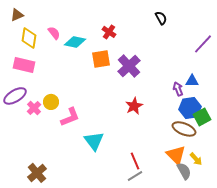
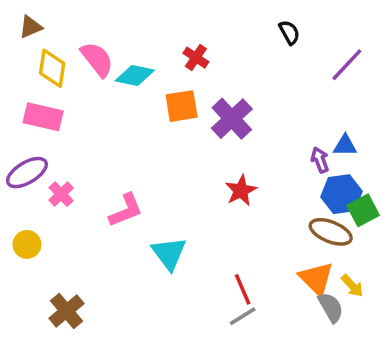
pink semicircle: (54, 33) -> (97, 59), size x1.5
purple line: (203, 44) -> (347, 65), moved
yellow circle: (51, 102) -> (27, 244), moved

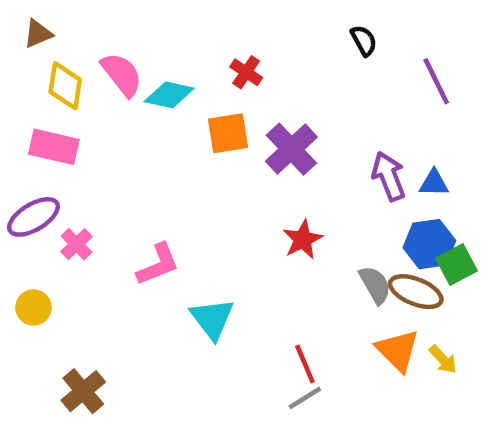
purple line: (347, 65) -> (436, 81), turned -69
purple arrow: (320, 160) -> (389, 176), moved, size x1.5
gray semicircle: (331, 307) -> (375, 285), moved

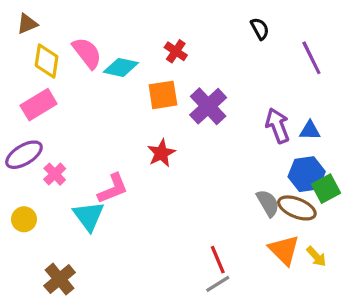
pink rectangle: (54, 147) -> (39, 105), turned -44
red star: (303, 240) -> (161, 153), moved
cyan triangle: (212, 319) -> (89, 216), moved

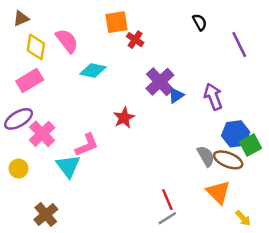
cyan diamond: (121, 67) -> (93, 71), moved
orange square: (163, 95) -> (117, 22), moved
blue triangle: (310, 130) -> (176, 95), moved, turned -35
pink cross: (55, 174) -> (42, 134), size x1.5
yellow arrow: (316, 256) -> (243, 218), moved

